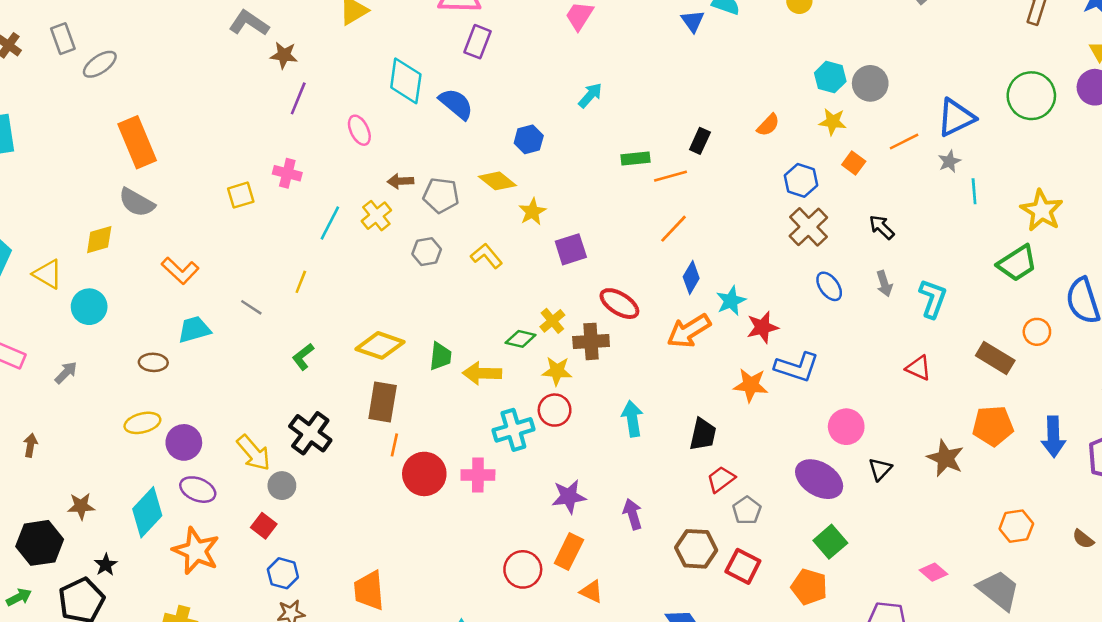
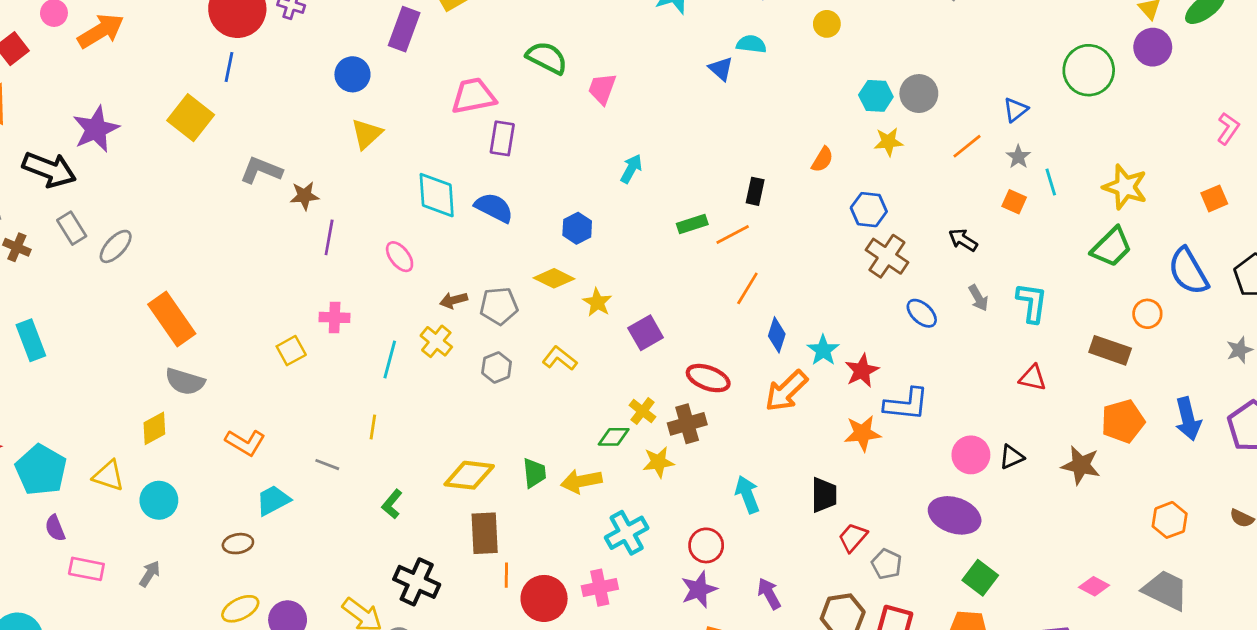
blue triangle: (956, 118) -> (1015, 110), size x0.6
orange square: (854, 163) -> (1014, 202), moved
red circle: (555, 410) -> (706, 545), moved
black triangle: (880, 469) -> (1012, 457), moved, turned 35

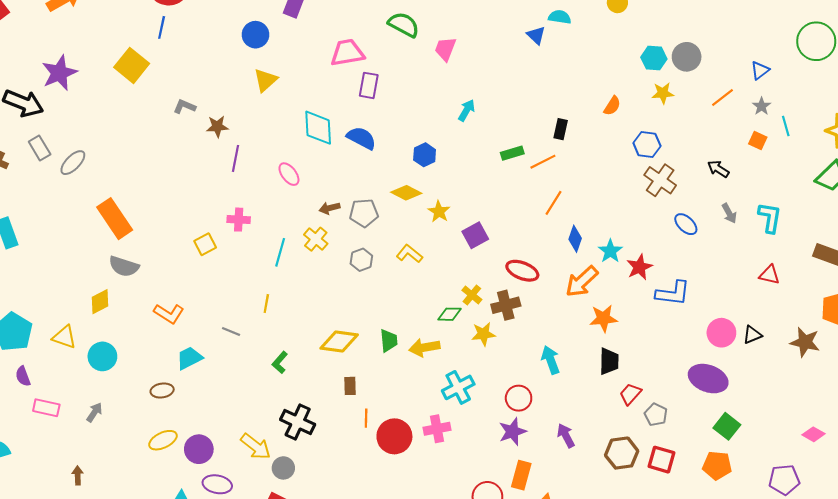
gray L-shape: (261, 170) -> (185, 107), size x0.7
orange star: (862, 433) -> (603, 318), moved
brown rectangle: (485, 533) -> (350, 386), size x0.6

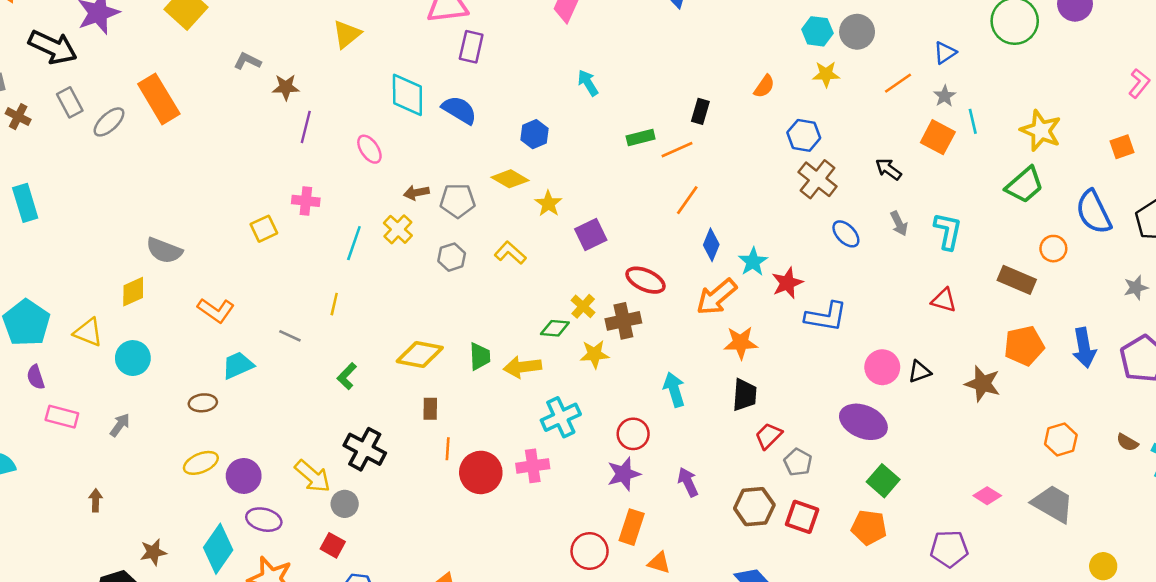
cyan arrow: (467, 110) -> (588, 83), turned -65
orange square: (758, 140) -> (938, 137), size x1.5
orange rectangle: (115, 219) -> (159, 99), moved

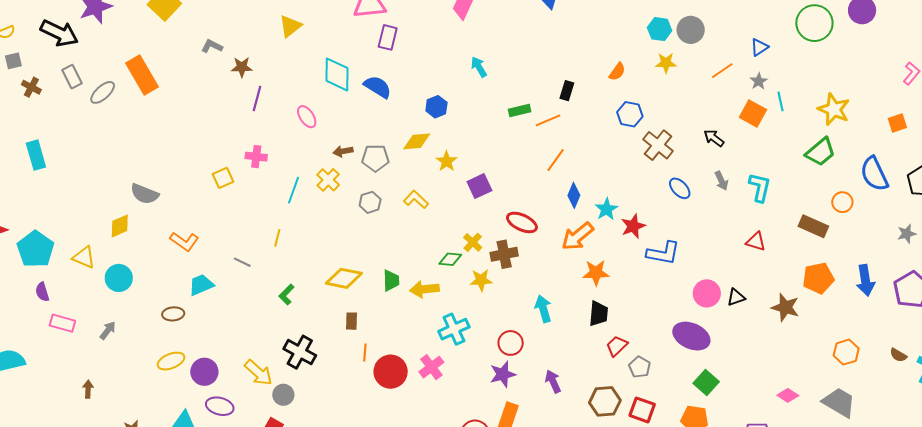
blue hexagon: (804, 135) -> (630, 114), moved
yellow diamond: (510, 179) -> (417, 141), turned -36
pink cross: (533, 466) -> (431, 367), turned -30

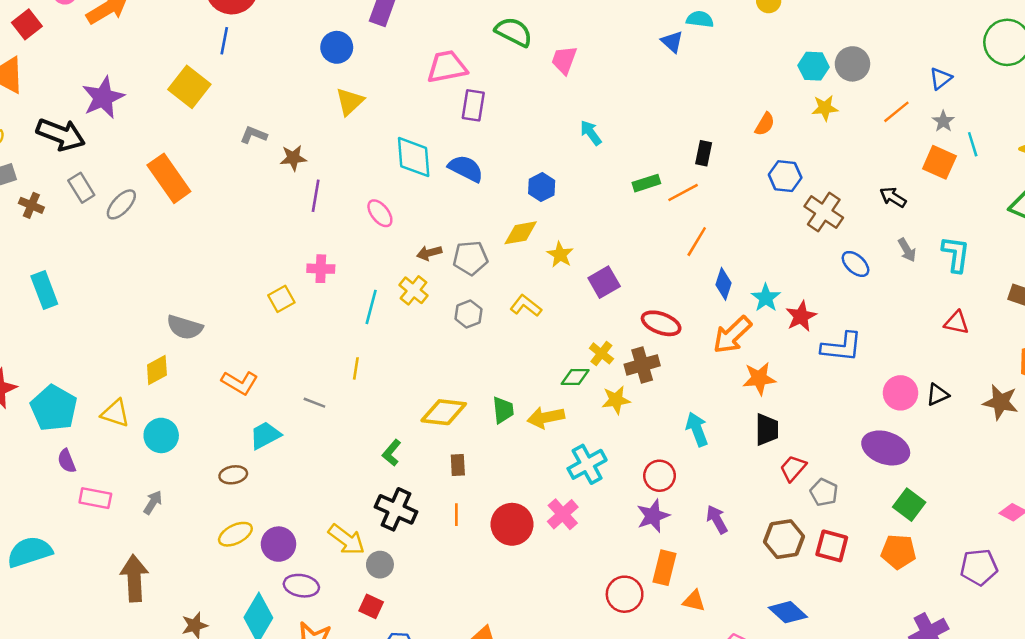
green L-shape: (287, 295) -> (392, 453), moved
orange line: (365, 353) -> (456, 515), moved
brown arrow: (88, 389) -> (134, 578), size x2.0

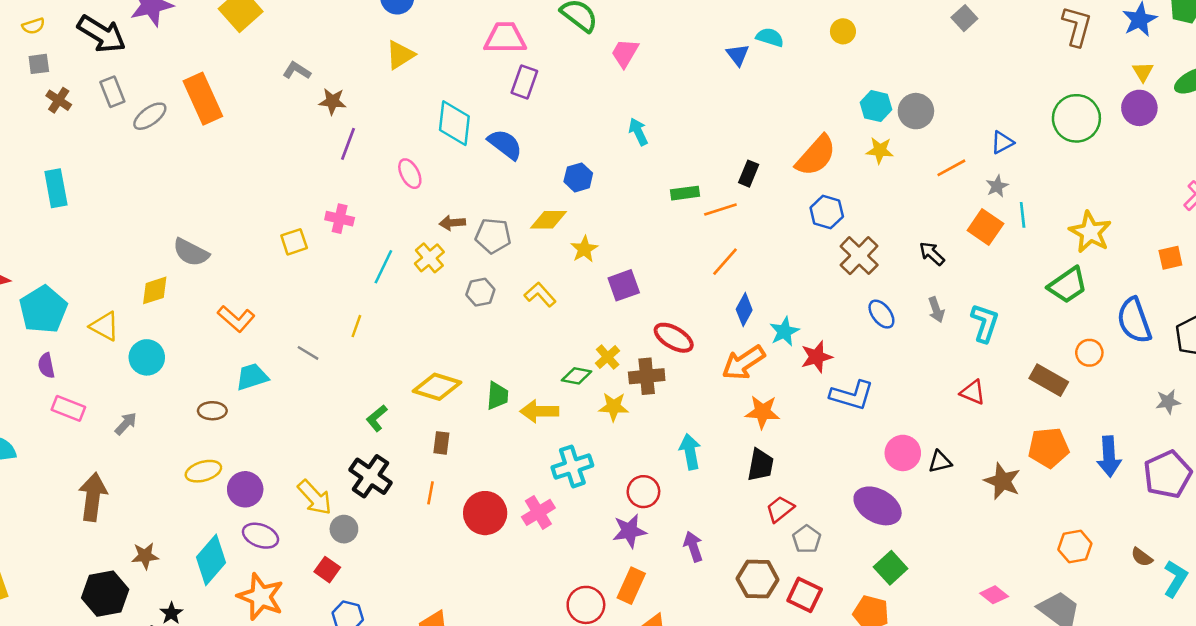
orange semicircle: (765, 124) -> (816, 156), size x1.8

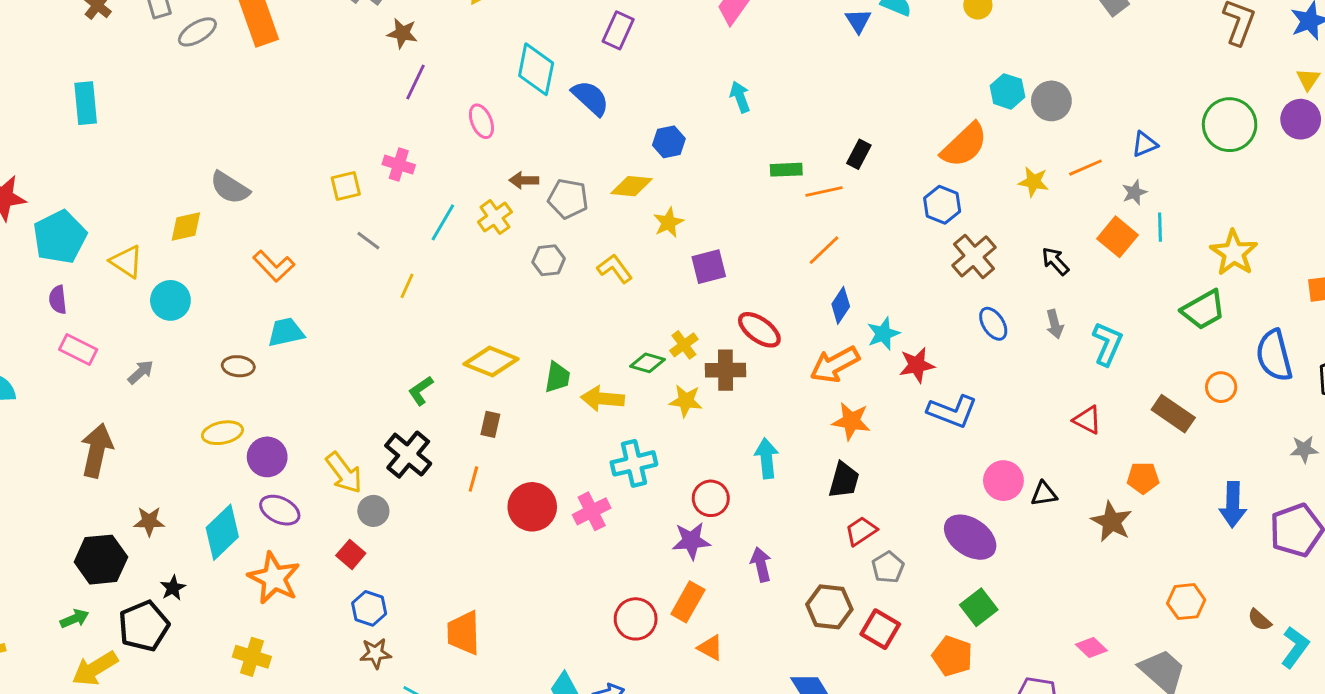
yellow star: (880, 150) -> (1033, 182), moved
orange semicircle: (816, 156) -> (964, 145), moved
gray line: (308, 353) -> (368, 241), moved
orange pentagon: (1049, 448) -> (1143, 478), moved, size x0.7

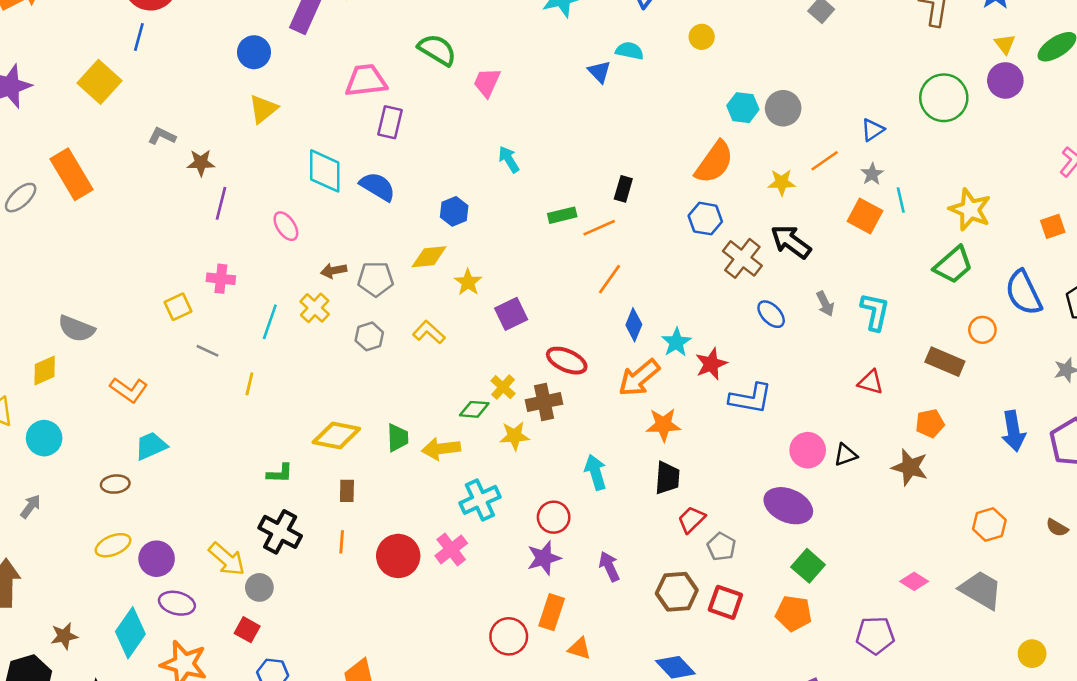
black arrow: (1055, 261) -> (791, 242), moved, size x1.5
green L-shape: (421, 391) -> (280, 473), turned -132

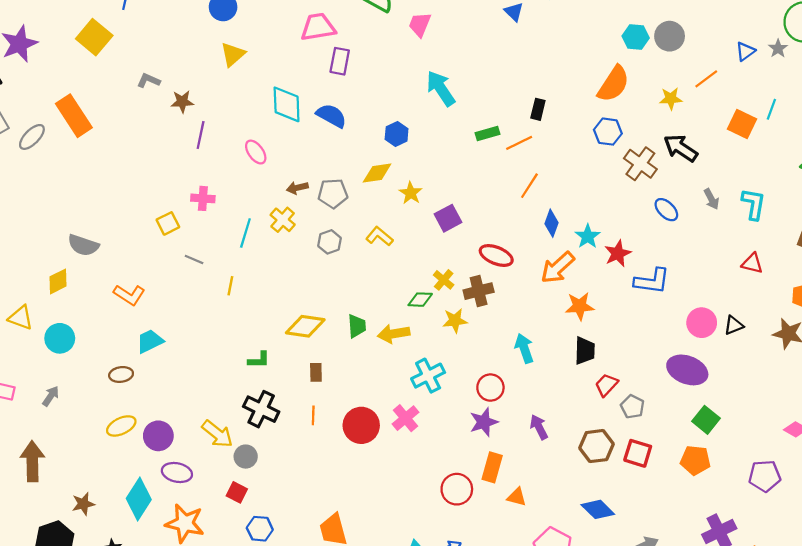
cyan arrow: (509, 159) -> (441, 88), size x1.6
gray star: (872, 174) -> (778, 48), moved
cyan line: (901, 200) -> (771, 109), turned 35

